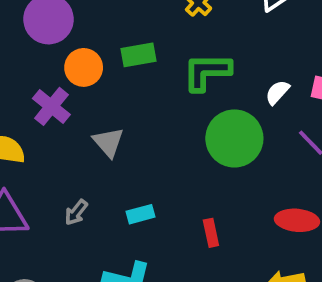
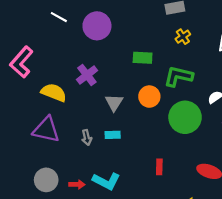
orange circle: (84, 67) -> (149, 97), moved
gray arrow: (76, 212) -> (87, 138), turned -64
cyan rectangle: (141, 214) -> (113, 135), moved

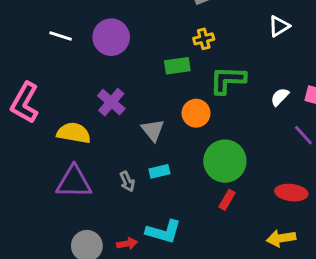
yellow cross: (183, 37) -> (204, 39), moved, turned 32
green circle: (185, 117) -> (225, 161), moved
red rectangle: (159, 167) -> (227, 200), turned 40

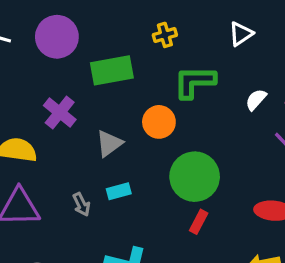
white triangle: (279, 26) -> (241, 34), moved
green rectangle: (177, 66) -> (112, 70), moved, size x1.4
gray triangle: (153, 130) -> (109, 143), turned 35

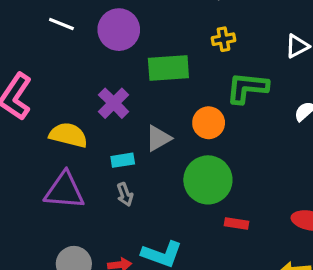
green circle: (195, 177) -> (208, 180), moved
cyan rectangle: (119, 191) -> (123, 160), moved
red rectangle: (199, 222) -> (236, 224), turned 65

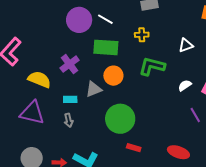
white line: (61, 24) -> (105, 19), moved
orange circle: (209, 123) -> (113, 76), moved

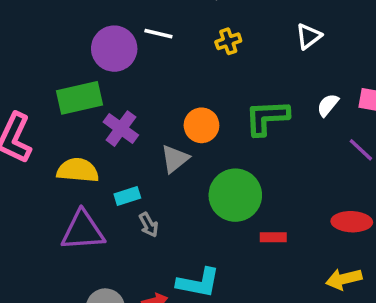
green rectangle: (106, 47) -> (80, 98), moved
green L-shape: (152, 66) -> (267, 118), moved
cyan rectangle: (70, 99) -> (127, 196), moved

